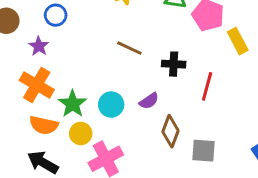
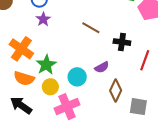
purple star: (39, 46) -> (43, 19), moved
cyan circle: (111, 105) -> (77, 77), moved

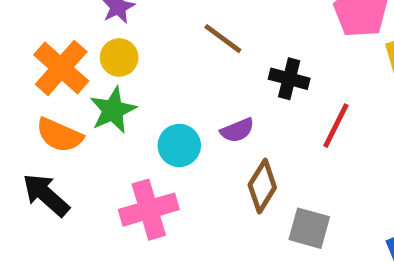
yellow circle: (50, 87) -> (119, 57), moved

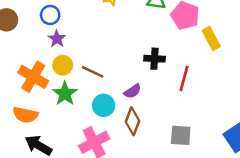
brown line: (223, 39) -> (93, 72), moved
orange semicircle: (59, 135) -> (25, 115), moved
brown diamond: (262, 186) -> (132, 121), moved

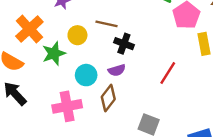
black cross: (154, 59) -> (124, 44), moved
yellow circle: (63, 65) -> (77, 35), moved
brown line: (93, 72) -> (106, 24), moved, turned -30

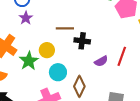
yellow circle: (77, 35) -> (47, 50), moved
purple semicircle: (117, 70) -> (101, 61), moved

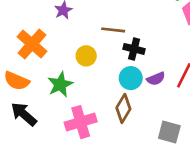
green star: (29, 61) -> (60, 84), moved
cyan circle: (58, 72) -> (131, 78), moved

